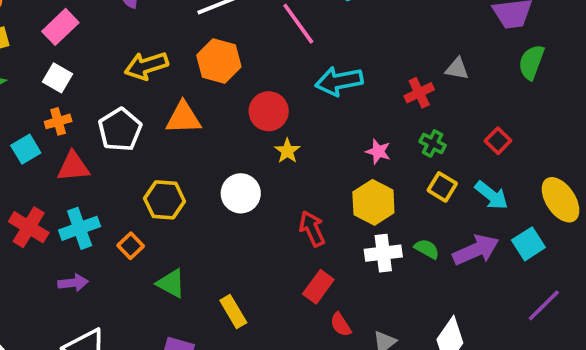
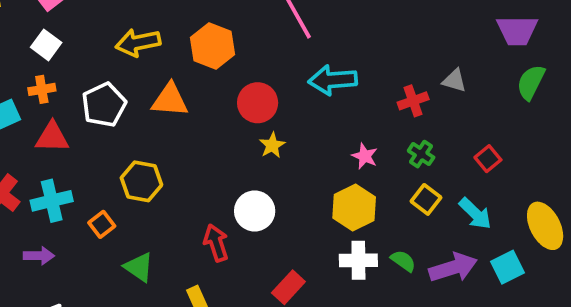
white circle: (241, 193) -> (255, 211), moved
red arrow: (312, 229) -> (216, 243), moved

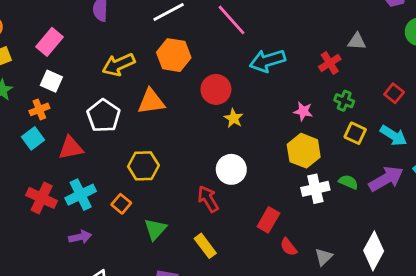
orange cross: (42, 89) -> (39, 109), moved
green triangle: (139, 267) -> (155, 229), turned 50

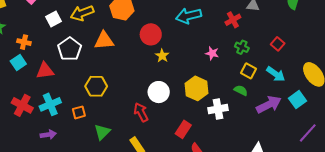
white square: (51, 81) -> (53, 19), moved, turned 35
orange cross: (39, 109) -> (24, 42), turned 32
yellow hexagon: (304, 151) -> (197, 88), moved
green semicircle: (348, 182) -> (241, 90), moved
orange square: (121, 204) -> (79, 112), turned 32

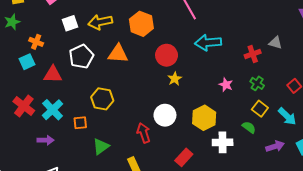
cyan cross: (50, 104) -> (53, 110), turned -30
purple arrow: (269, 105) -> (275, 146), size x0.7

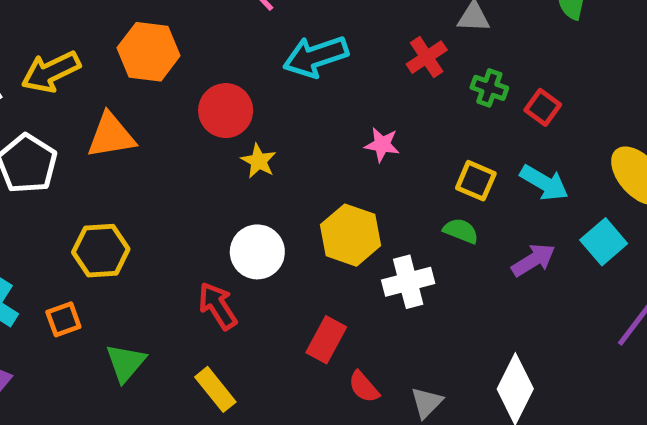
green cross: (257, 83) -> (489, 88), moved

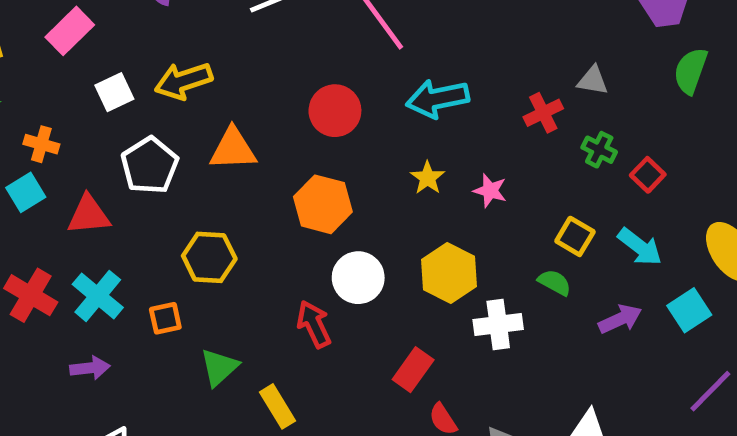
orange hexagon: (149, 52) -> (323, 204), moved
red circle: (226, 111) -> (335, 111), moved
yellow star: (259, 161) -> (428, 178), moved
yellow rectangle: (215, 389) -> (278, 406), moved

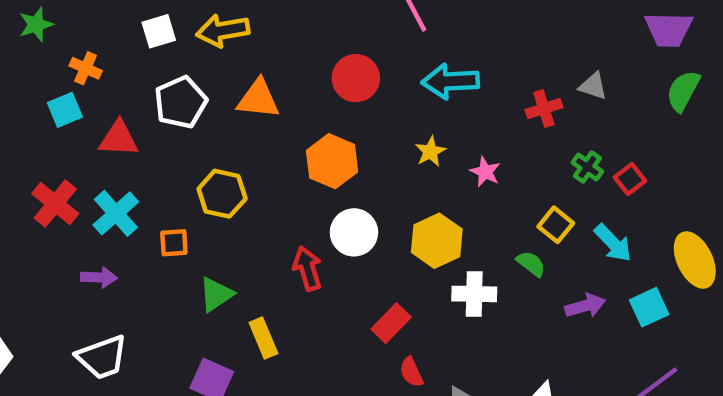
green cross: (599, 150) -> (587, 167), moved

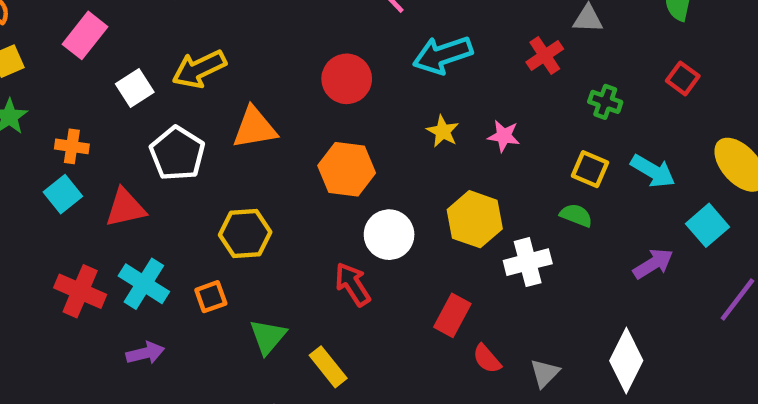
red square: (630, 179) -> (683, 78), moved
purple arrow: (585, 306) -> (653, 264), moved

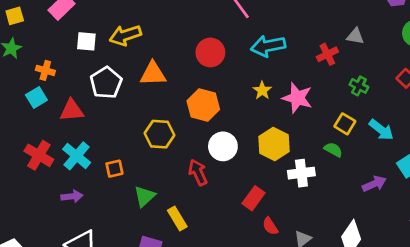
white square: (135, 88) -> (86, 41), turned 30
pink star: (504, 136) -> (297, 98), size x1.6
yellow hexagon: (245, 233) -> (159, 134), moved

